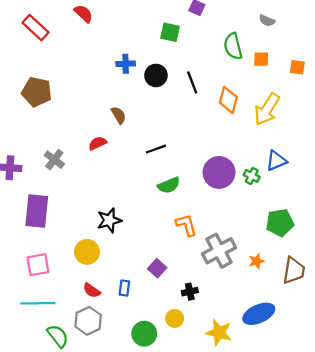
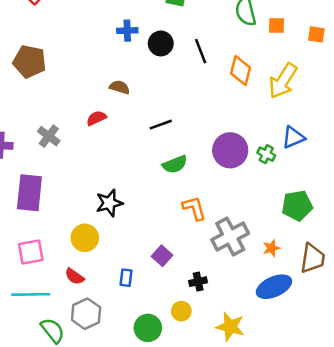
brown semicircle: (119, 115) -> (120, 87), turned -42
red semicircle: (92, 290) -> (74, 276), moved
blue ellipse: (259, 314) -> (274, 287), moved

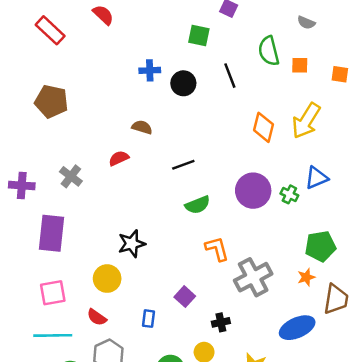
black line: (201, 51) -> (230, 76), moved
orange diamond: (241, 70) -> (264, 127), moved
orange star: (271, 248) -> (306, 277), moved

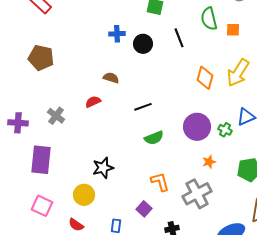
orange L-shape: (217, 249) -> (160, 182), moved
orange star: (306, 277) -> (209, 162), moved
pink square: (53, 293) -> (42, 206), turned 35

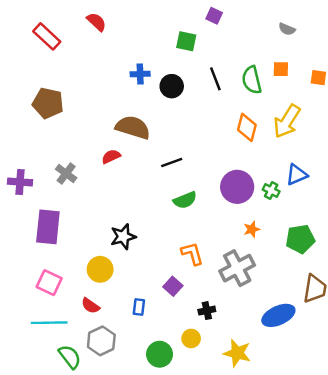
green semicircle: (209, 19) -> (252, 80), moved
brown semicircle: (111, 78) -> (133, 127), size x1.8

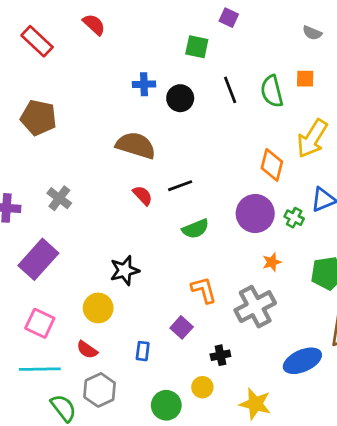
orange diamond: (247, 127) -> (272, 165), moved
red semicircle: (111, 156) -> (143, 195), moved, turned 72
purple rectangle: (48, 227) -> (38, 259), turned 36

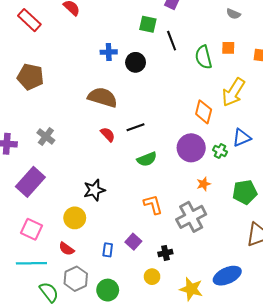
black line: (230, 90) -> (172, 41), moved
purple square: (182, 327) -> (133, 242), moved
blue ellipse: (302, 361) -> (227, 276), moved
green circle: (166, 405) -> (108, 290), moved

